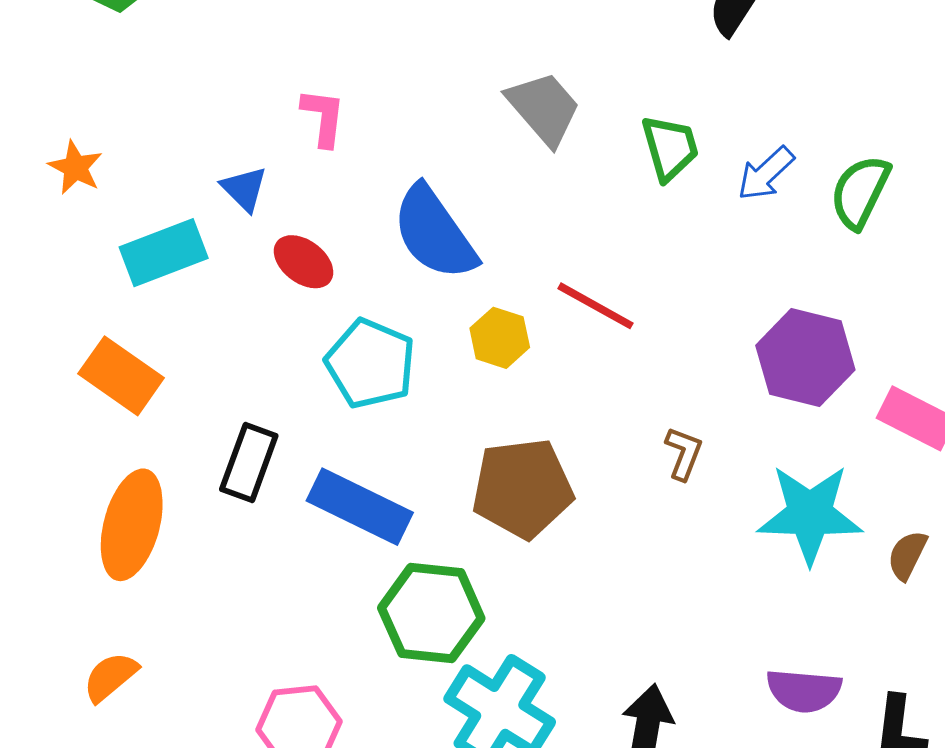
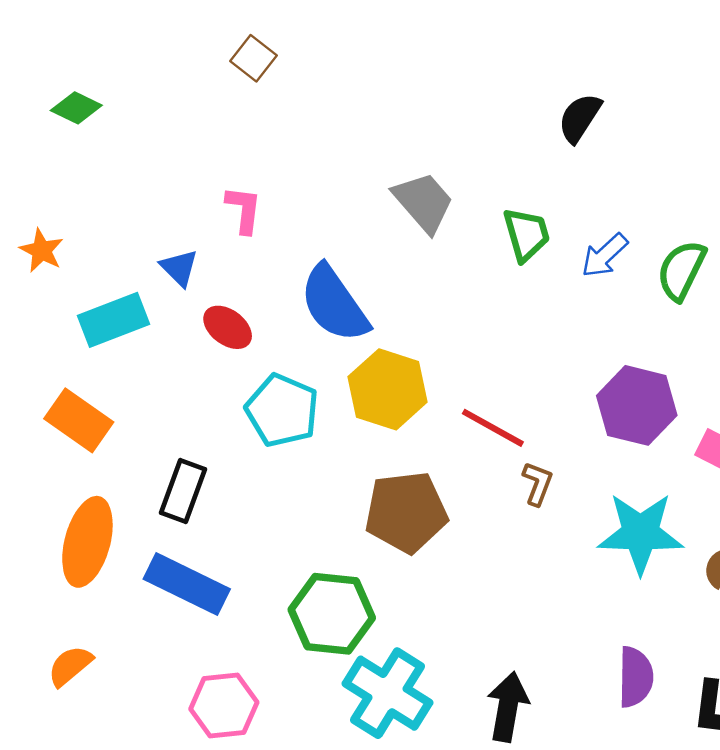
red line: (595, 306) -> (493, 428), moved
yellow hexagon: (500, 338) -> (388, 389), size x1.6
blue rectangle: (360, 507) -> (187, 584), moved
purple semicircle: (804, 691) -> (636, 677), turned -94

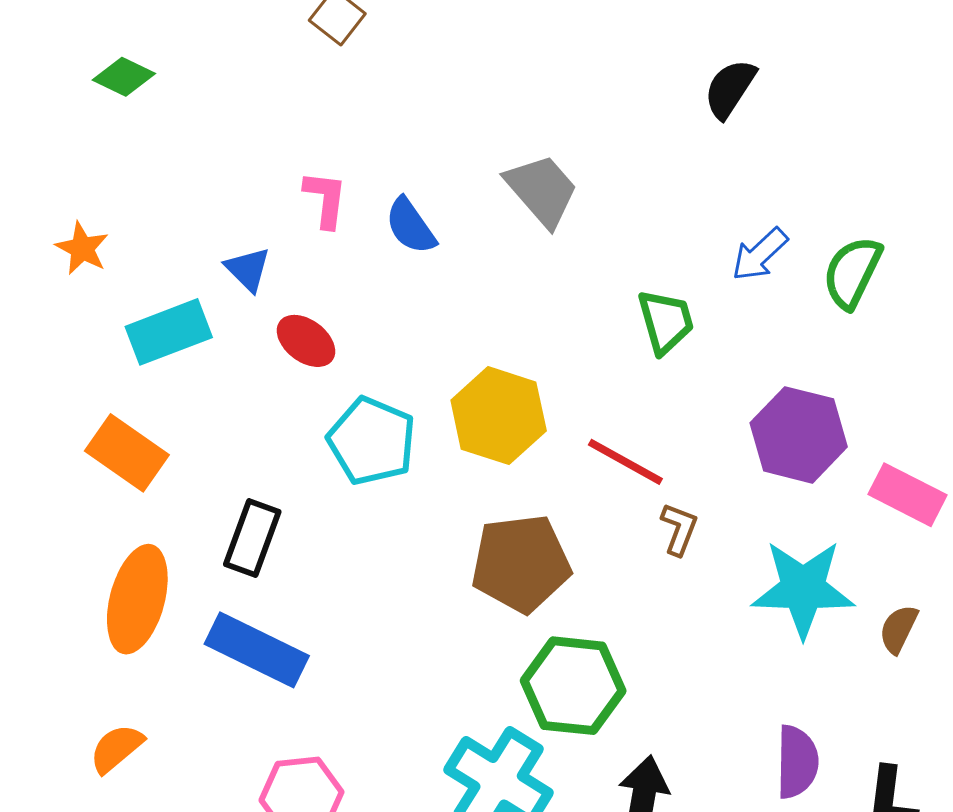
green trapezoid: (526, 234) -> (666, 322), moved
blue semicircle: (334, 304) -> (410, 226), moved, size x0.6
green hexagon: (332, 614) -> (573, 686), moved

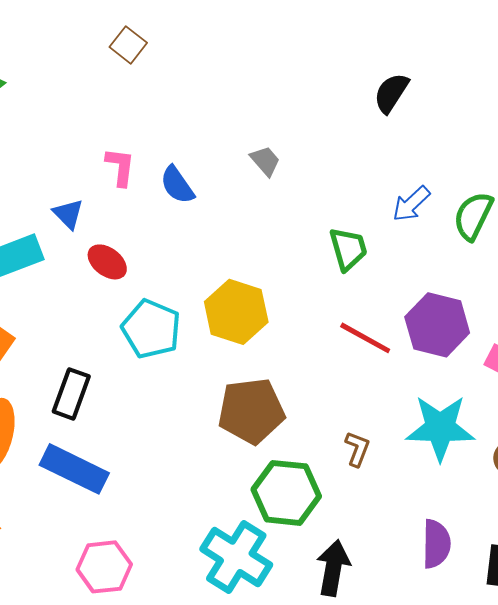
gray trapezoid: (542, 190) -> (265, 161), size x0.6
red line: (625, 462) -> (365, 338), moved
brown L-shape: (679, 529) -> (357, 449), moved

